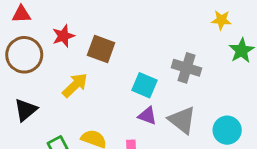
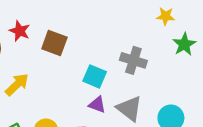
red star: (63, 36) -> (20, 31), turned -30
yellow arrow: (75, 85) -> (17, 84), moved

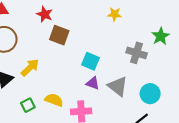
yellow star: (166, 16) -> (115, 14), moved
red star: (20, 31) -> (45, 14), moved
gray cross: (133, 60) -> (137, 53), moved

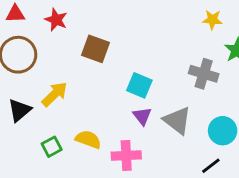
red star: (45, 14) -> (56, 20), moved
yellow star: (115, 14) -> (212, 20), moved
purple triangle: (93, 83) -> (142, 116), turned 32

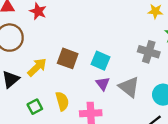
brown square: (96, 49) -> (68, 58), moved
yellow semicircle: (88, 139) -> (62, 101), turned 54

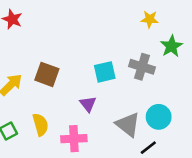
cyan square: (101, 61) -> (105, 72), moved, turned -36
gray triangle: (129, 87) -> (128, 125), moved

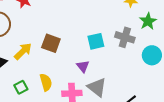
cyan circle: (159, 117) -> (152, 55), moved
gray triangle: (128, 125) -> (97, 87), moved

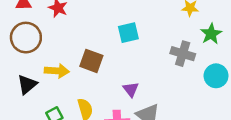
cyan square: (96, 41) -> (128, 33), moved
yellow arrow: (23, 51) -> (57, 71), turned 48

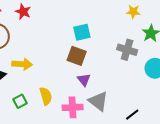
brown square: (91, 61) -> (77, 56), moved

